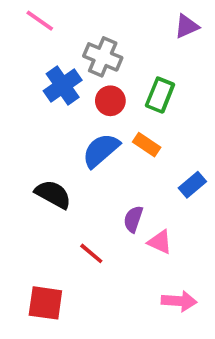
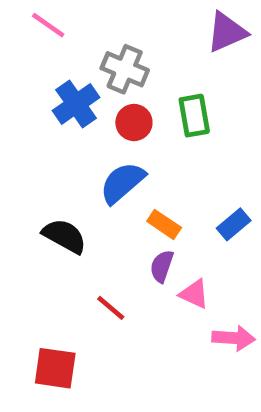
purple triangle: (187, 26) -> (227, 32), size x1.4
green rectangle: (160, 95) -> (194, 116), turned -32
orange rectangle: (147, 145) -> (164, 224), moved
pink arrow: (179, 301) -> (234, 338), moved

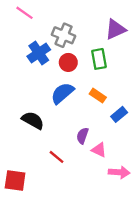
purple triangle: (227, 32) -> (116, 29), moved
orange rectangle: (164, 224) -> (98, 96), moved
red square: (55, 368) -> (15, 181), moved

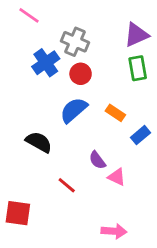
green rectangle: (99, 59) -> (138, 68), moved
purple semicircle: (82, 136) -> (97, 160), turned -56
pink arrow: (119, 172) -> (114, 231), moved

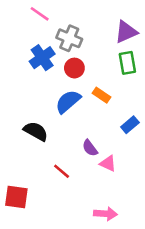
pink line: (29, 15) -> (40, 14), moved
orange rectangle: (115, 113) -> (102, 95), moved

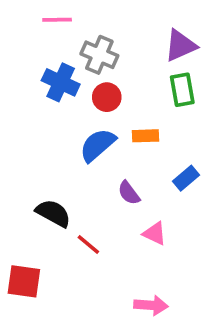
pink line: (40, 14) -> (57, 20), turned -36
blue cross: (42, 58) -> (61, 82), turned -30
orange rectangle: (102, 95) -> (145, 136), turned -36
black semicircle: (36, 131) -> (53, 213), moved
purple semicircle: (90, 148) -> (129, 193), moved

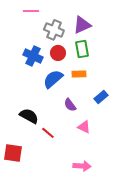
purple triangle: (180, 46) -> (82, 25), moved
blue cross: (61, 82) -> (33, 56), moved
green rectangle: (182, 90) -> (82, 49), moved

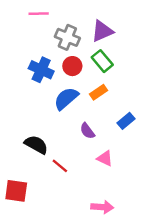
green rectangle: (82, 49) -> (102, 61), turned -30
orange rectangle: (79, 74) -> (99, 92), turned -32

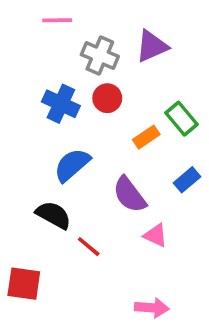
green rectangle: (102, 61) -> (181, 119), moved
blue semicircle: (66, 98) -> (72, 165), moved
purple semicircle: (87, 131) -> (130, 195), size x1.5

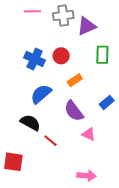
gray cross: (100, 56) -> (63, 16), moved, turned -30
green rectangle: (181, 119) -> (102, 55), moved, turned 42
orange rectangle: (146, 137) -> (75, 80), moved

